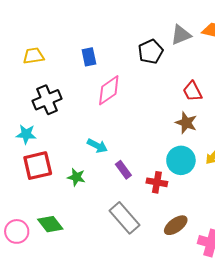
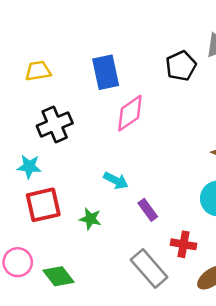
blue rectangle: (89, 57) -> (106, 72), size x1.5
red cross: (157, 182) -> (183, 244), moved
pink circle: (17, 231) -> (18, 262), moved

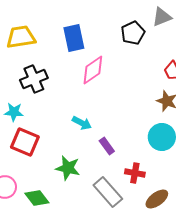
yellow trapezoid: (38, 71) -> (21, 37), size x1.4
red square: (43, 205) -> (25, 142), turned 36
green star: (90, 219) -> (68, 168), moved, size x1.4

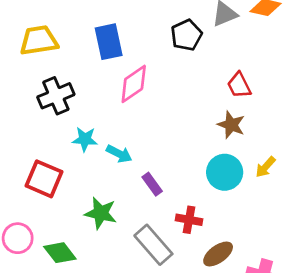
cyan star: (14, 112) -> (85, 139), moved

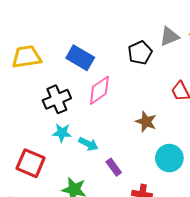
blue rectangle: (109, 42) -> (80, 58), turned -48
black cross: (56, 96) -> (57, 99), moved
brown star: (231, 125) -> (146, 122), moved

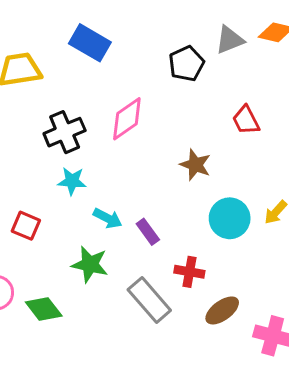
blue rectangle: (80, 58) -> (90, 43), moved
cyan arrow: (88, 144) -> (108, 218), moved
red square: (31, 163) -> (26, 226), size x0.7

